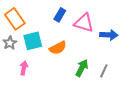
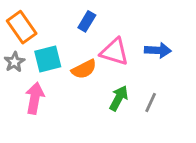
pink triangle: (84, 23) -> (114, 52), moved
pink arrow: (24, 68) -> (35, 98), size x1.5

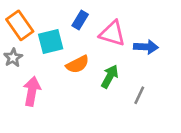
pink triangle: (114, 52) -> (112, 33), moved
cyan square: (48, 59) -> (51, 42), moved
green arrow: (119, 98) -> (110, 76), moved

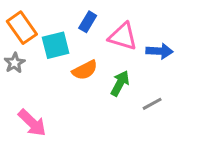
pink arrow: (32, 91) -> (32, 123), moved, turned 124
gray line: (139, 95) -> (152, 104), turned 36

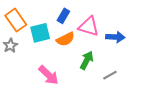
orange semicircle: (85, 70) -> (65, 39), moved
pink arrow: (32, 123) -> (49, 75), moved

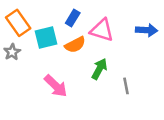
blue arrow: (115, 37) -> (147, 30), moved
gray line: (110, 75) -> (126, 86), turned -72

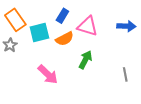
gray line: (126, 86) -> (125, 74), moved

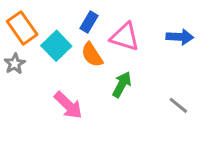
cyan square: (39, 32) -> (56, 46), turned -30
orange semicircle: (65, 39) -> (92, 55), turned 84
gray line: (125, 74) -> (178, 105), turned -40

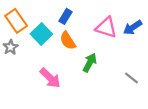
pink triangle: (125, 37) -> (106, 27), moved
blue arrow: (180, 37) -> (133, 27), turned 144

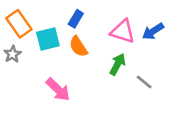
cyan square: (41, 34) -> (48, 39), turned 30
green arrow: (90, 63) -> (118, 64), moved
gray line: (132, 78) -> (144, 82), moved

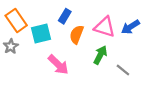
orange semicircle: (78, 47) -> (77, 34), moved, turned 54
pink arrow: (58, 90) -> (58, 65), moved

